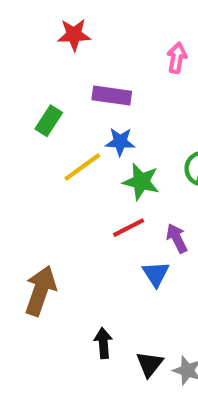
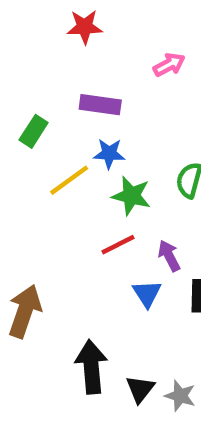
red star: (74, 35) -> (85, 27), moved
pink arrow: (177, 58) -> (169, 65), turned 52
black arrow: (103, 343) -> (91, 367), size x1.6

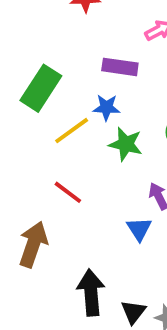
purple rectangle: (100, 105) -> (120, 67), moved
green rectangle: (34, 131) -> (41, 88), size x1.6
red line: (118, 245) -> (68, 192), moved, turned 64

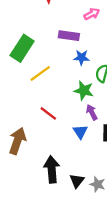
blue star: (106, 107) -> (81, 57), moved
green star: (126, 144) -> (84, 91), moved
red line: (68, 192) -> (48, 113), moved

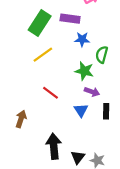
green rectangle: (22, 48) -> (40, 23), moved
purple arrow: (92, 112) -> (92, 92), turned 136
brown arrow: (17, 141) -> (21, 119), size x0.7

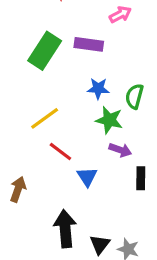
blue star: (82, 39) -> (98, 88), moved
yellow line: (43, 55) -> (45, 118), moved
blue triangle: (81, 110) -> (87, 177), moved

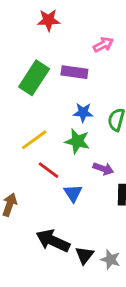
green star: (109, 120) -> (77, 141), moved
black arrow: (65, 229) -> (53, 241), turned -60

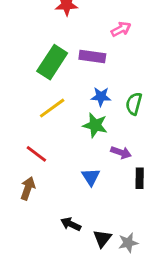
yellow line: (34, 140) -> (52, 108), moved
red line: (48, 170) -> (36, 154), moved
black arrow: (53, 241) -> (71, 224), size x0.6
gray star: (110, 259) -> (128, 243), turned -30

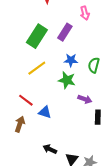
pink arrow: (121, 29) -> (85, 13), turned 104
purple rectangle: (92, 56) -> (65, 32), turned -66
blue triangle: (91, 177) -> (45, 112), moved, turned -40

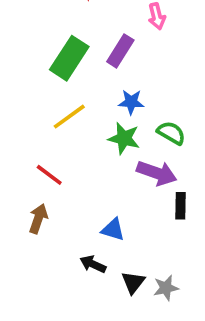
green semicircle: (94, 65) -> (171, 133), moved, turned 105
purple arrow: (85, 99) -> (157, 173), size x1.5
blue triangle: (45, 112) -> (113, 230), moved

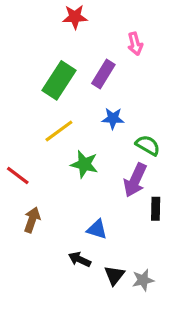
green star: (124, 138) -> (84, 164), moved
purple arrow: (157, 173) -> (135, 180), turned 96
red line: (49, 175) -> (18, 175), moved

